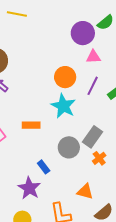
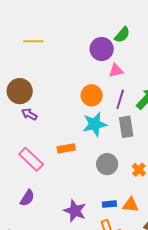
cyan star: (63, 106) -> (95, 124), turned -30
gray rectangle: (93, 137) -> (126, 127), moved, turned -35
blue rectangle: (44, 167) -> (109, 204), moved, turned -48

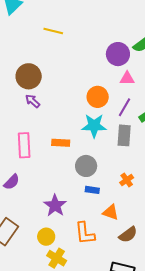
pink rectangle: (31, 159) -> (24, 145), turned 30
gray circle: (107, 164) -> (86, 166), moved
blue rectangle: (109, 204) -> (92, 190), moved

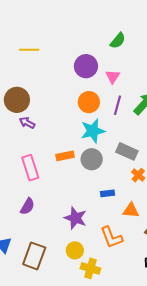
purple circle: (118, 54) -> (86, 66), moved
pink triangle: (127, 78) -> (113, 77), turned -42
gray rectangle: (124, 135) -> (127, 151), moved, turned -55
gray circle: (86, 166) -> (92, 159), moved

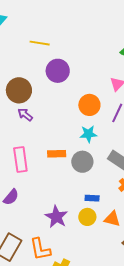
purple circle: (86, 66) -> (58, 71), moved
cyan star: (93, 131) -> (88, 134), size x0.7
orange L-shape: (111, 237) -> (40, 249), moved
yellow circle: (75, 250) -> (87, 217), moved

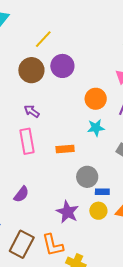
yellow line: (40, 43) -> (43, 39), turned -54
brown circle: (19, 90) -> (31, 70), moved
pink rectangle: (20, 159) -> (27, 141), moved
gray circle: (82, 162) -> (87, 177), moved

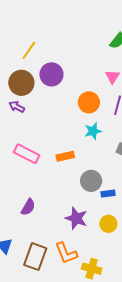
purple arrow: (32, 111) -> (17, 107), moved
pink rectangle: (27, 141) -> (27, 154), turned -45
yellow circle: (98, 211) -> (108, 224), moved

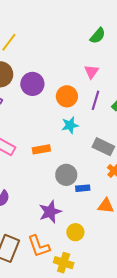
purple circle: (51, 74) -> (32, 84), moved
purple star: (76, 218) -> (50, 212), turned 30
yellow circle: (108, 224) -> (75, 232), moved

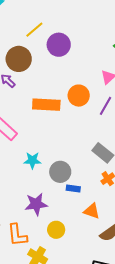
purple circle: (32, 84) -> (59, 45), moved
cyan star: (70, 125) -> (32, 160), moved
orange rectangle: (41, 149) -> (46, 105), moved, size x1.5

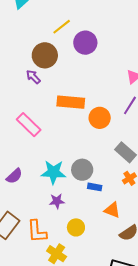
orange circle: (79, 96) -> (100, 118), moved
cyan star: (32, 160) -> (53, 172), moved, size x1.4
purple star: (36, 204) -> (57, 201), size x0.7

